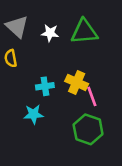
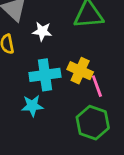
white star: (50, 33) -> (42, 31), moved
cyan cross: (45, 86) -> (45, 75), size x1.5

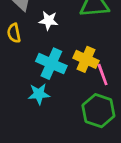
cyan cross: (45, 75) -> (51, 64), turned 32

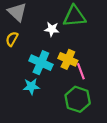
white star: (49, 21) -> (52, 29), moved
yellow semicircle: (14, 33) -> (12, 39), turned 40

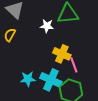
cyan cross: (41, 63) -> (51, 80), moved

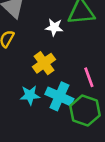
yellow cross: (62, 54) -> (44, 63), moved, turned 30

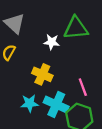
yellow cross: (44, 63) -> (42, 74), turned -30

